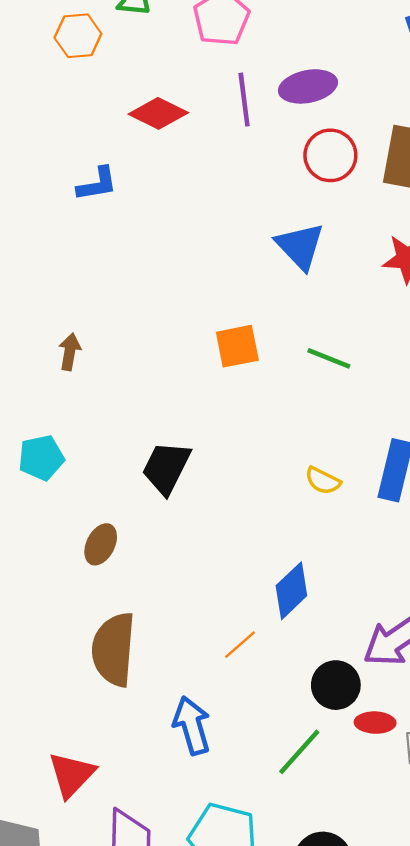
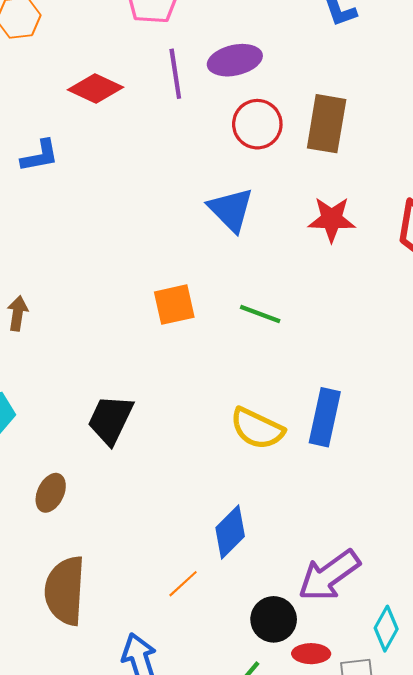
yellow semicircle: (323, 481) -> (257, 429), size x1.6

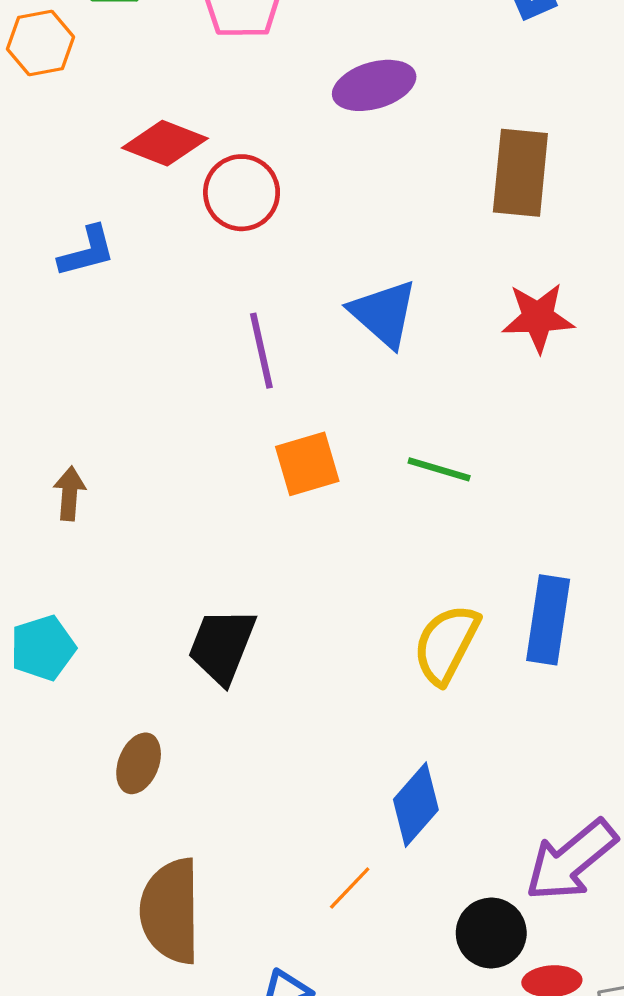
purple line: (175, 74) -> (261, 351), moved
red circle: (257, 124) -> (242, 193), moved
yellow semicircle: (257, 429) -> (446, 644), turned 96

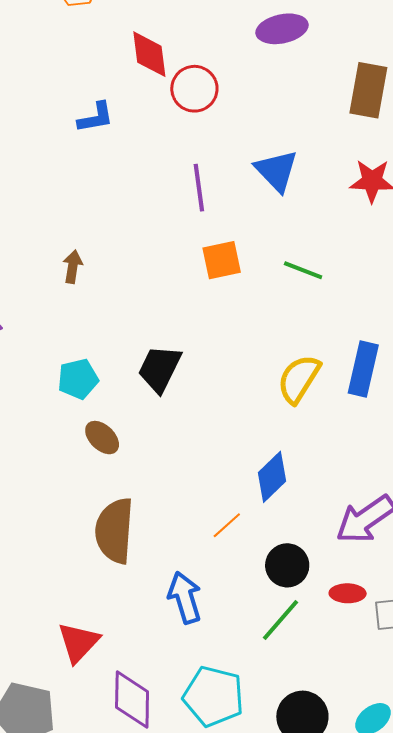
red diamond: (165, 143) -> (149, 54), turned 57
cyan pentagon: (43, 648) -> (78, 379), moved
brown ellipse: (139, 763) -> (102, 438), turned -72
black circle: (491, 933) -> (287, 565), moved

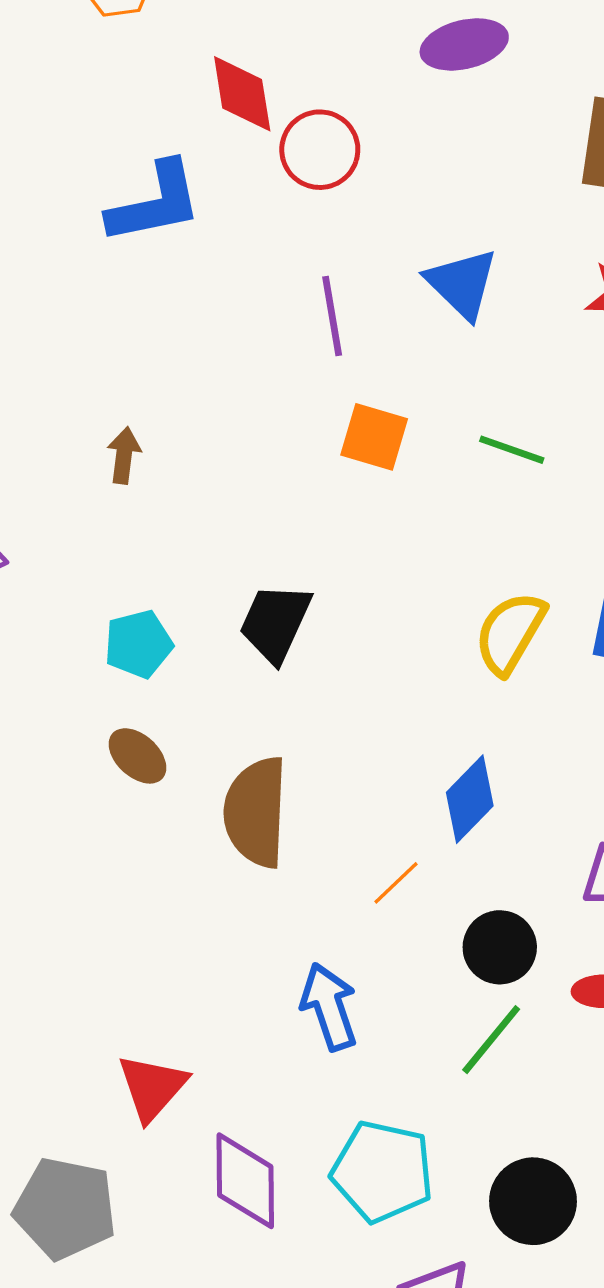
blue L-shape: (96, 117) -> (155, 203), size x1.6
orange square: (222, 260) -> (374, 437), turned 30
brown ellipse: (102, 438) -> (137, 756), moved
brown semicircle: (115, 531) -> (256, 812), moved

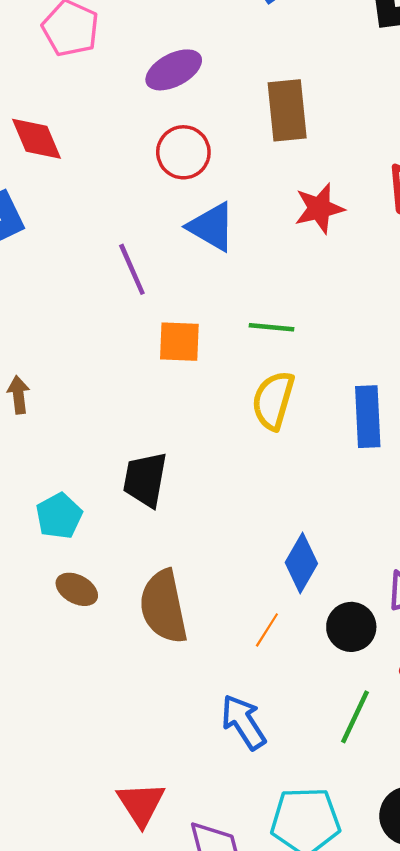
red circle: (320, 150) -> (183, 152), moved
yellow semicircle: (510, 633) -> (273, 400), moved
black circle: (500, 947) -> (351, 627), moved

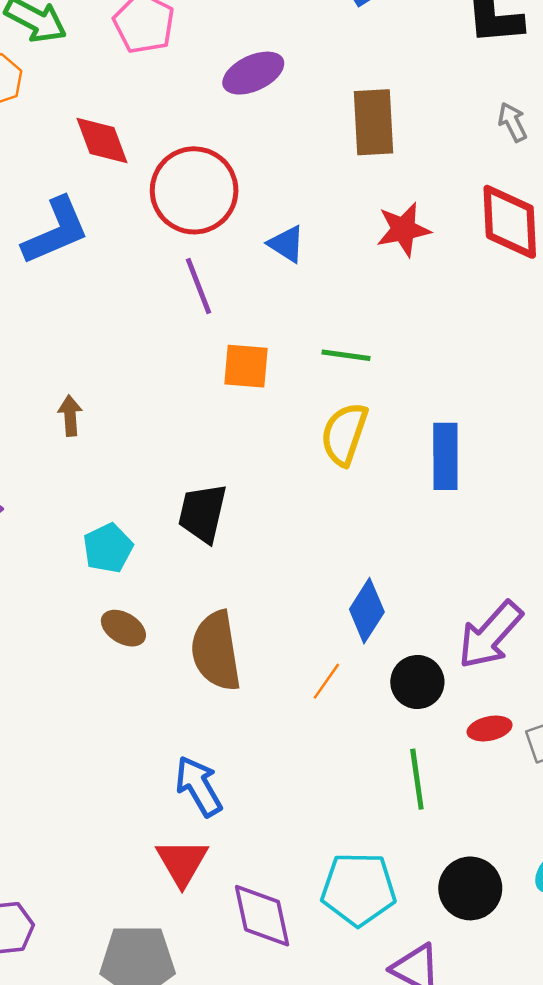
red circle: (183, 152) -> (194, 190), moved, size x1.5
blue triangle: (212, 227) -> (286, 244), size x0.7
green line: (355, 717) -> (417, 779), turned -36
blue arrow: (243, 722) -> (199, 786), moved

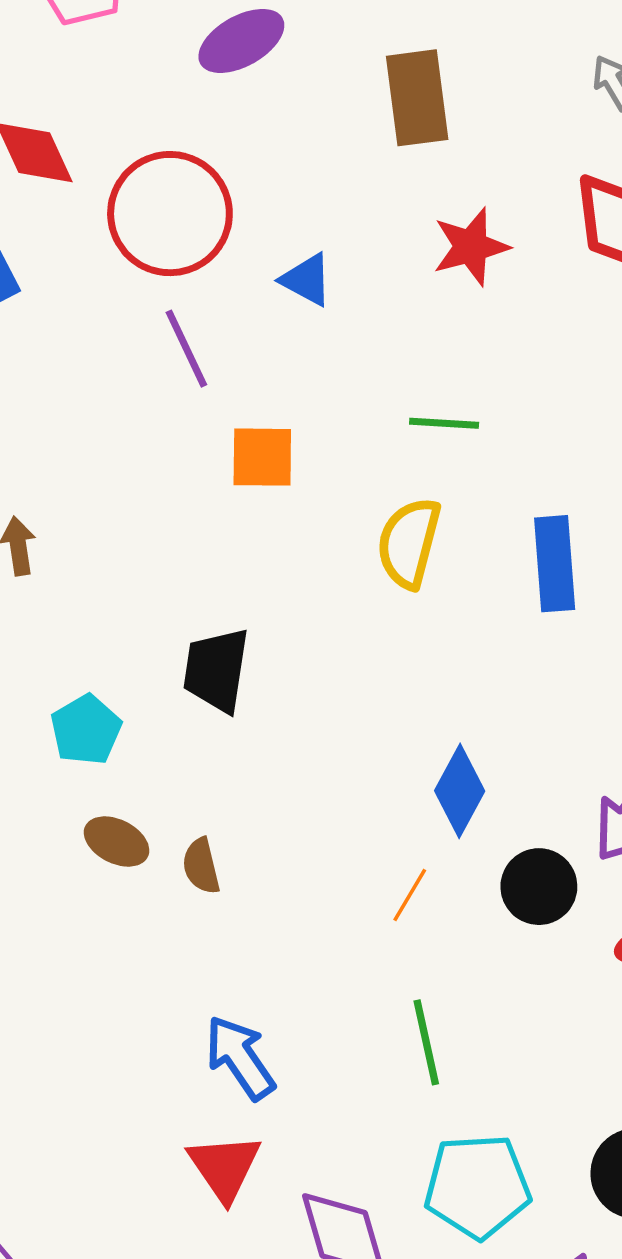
green line: (346, 355) -> (444, 423), moved
brown semicircle: (216, 651) -> (201, 866), moved, size x0.5
green line: (417, 779) -> (426, 1042), moved

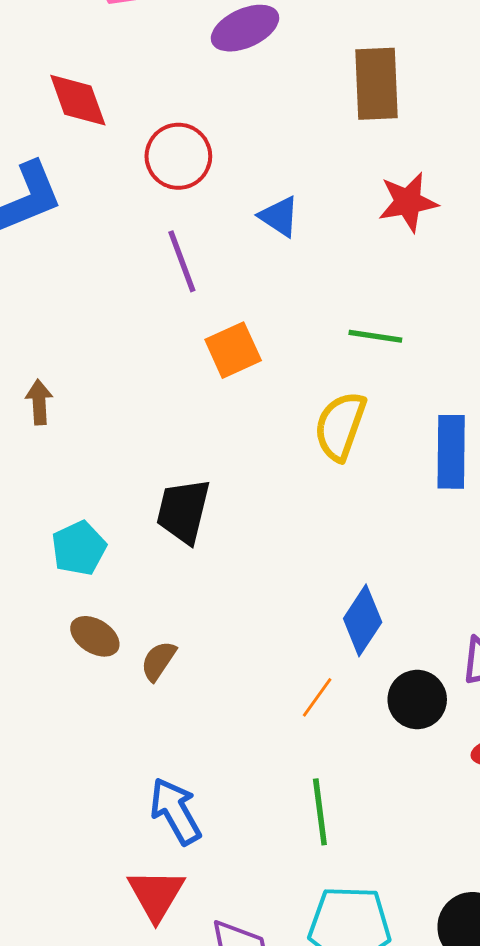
red circle: (170, 214) -> (178, 156), size x0.7
orange square: (262, 457) -> (233, 350), turned -30
brown semicircle: (201, 866) -> (158, 661), turned 42

